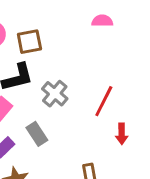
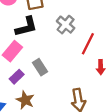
gray cross: (55, 94) -> (66, 25), moved

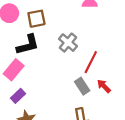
gray rectangle: (40, 67) -> (82, 86), moved
red arrow: (101, 67) -> (104, 86), turned 136

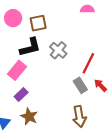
gray cross: (68, 43) -> (58, 50), moved

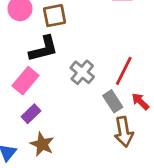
gray cross: (58, 50) -> (82, 72), moved
brown arrow: (79, 117) -> (124, 132), moved

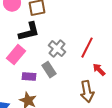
gray rectangle: (113, 101) -> (49, 70), moved
purple rectangle: (31, 114) -> (29, 77), moved, turned 48

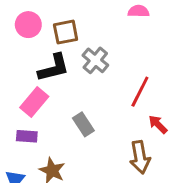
gray cross: (57, 49) -> (95, 60), moved
purple rectangle: (29, 77) -> (27, 136), moved

